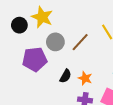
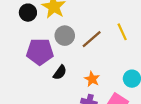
black semicircle: (65, 76) -> (60, 73), moved

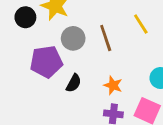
brown line: (92, 39) -> (106, 38), turned -60

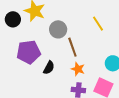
gray circle: (73, 38) -> (58, 29), moved
brown line: (106, 38) -> (72, 47), moved

